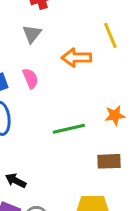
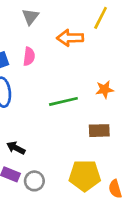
yellow line: (110, 35) -> (101, 18), turned 50
pink semicircle: (30, 78) -> (29, 56), turned 30

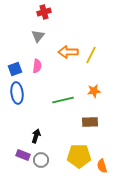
yellow line: (101, 18) -> (91, 55), moved
black arrow: (16, 148) -> (36, 136), moved, turned 80

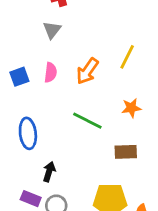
orange arrow: (68, 52) -> (87, 71), moved, turned -54
blue ellipse: (17, 93) -> (28, 133), moved
green line: (63, 100) -> (87, 121), turned 40

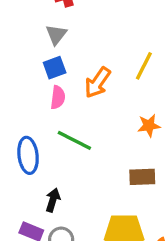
pink semicircle: (51, 72) -> (58, 97), moved
blue square: (19, 77) -> (55, 68), moved
green line: (87, 121) -> (74, 140), moved

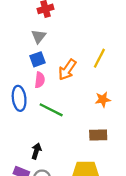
blue ellipse: (28, 155) -> (19, 98), moved

